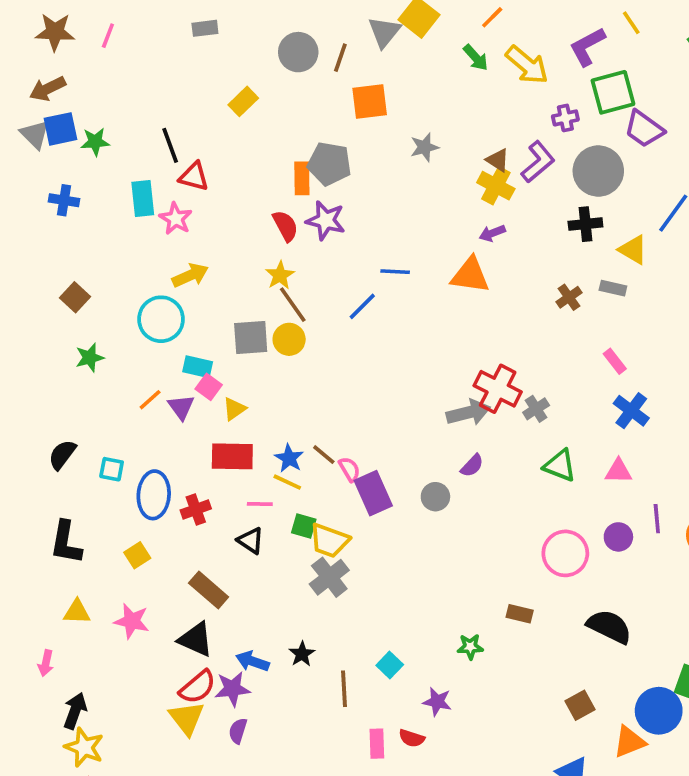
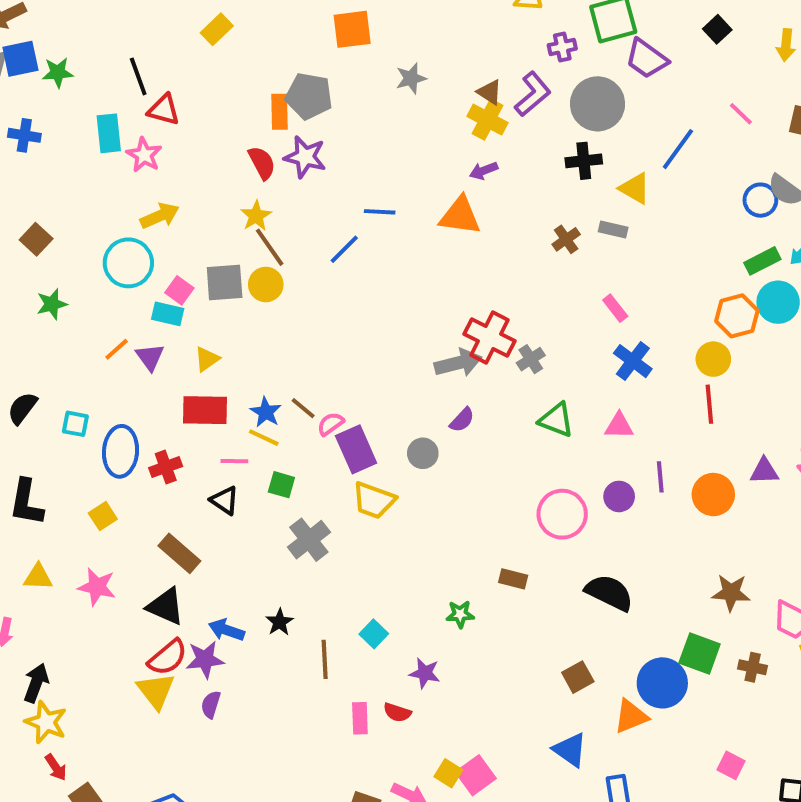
pink square: (209, 387) -> (179, 290), moved
pink semicircle: (349, 469) -> (331, 424), turned -95
yellow trapezoid: (329, 541) -> (374, 500), moved

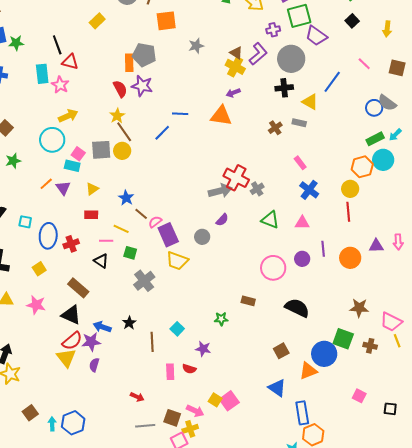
red rectangle: (205, 410) -> (91, 215), size x0.6
blue star: (266, 412) -> (126, 198), moved
red arrow: (56, 767) -> (137, 397), moved, turned -32

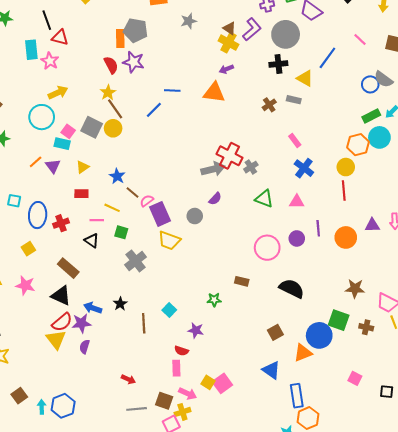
gray square: (101, 150) -> (92, 127), turned 30
pink rectangle: (170, 372) -> (176, 368), moved

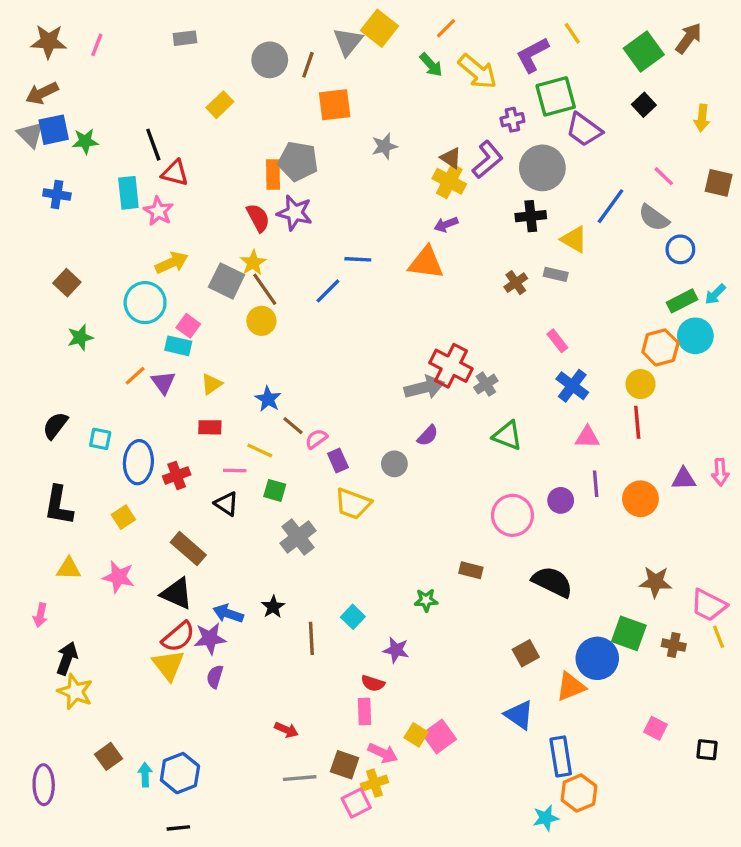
gray semicircle: (384, 79) -> (654, 218), moved
gray square: (92, 127) -> (227, 281), moved
pink triangle: (297, 202) -> (587, 437), moved
purple rectangle: (160, 214) -> (338, 461), size x0.6

